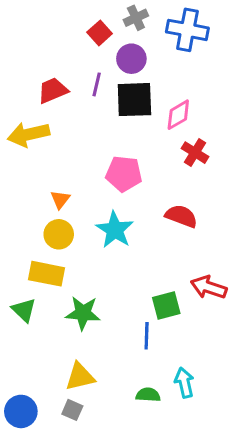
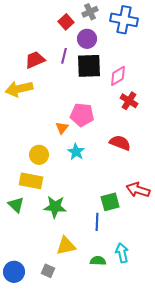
orange triangle: (60, 199) -> (62, 128), moved
cyan star: (115, 230) -> (76, 152), size x0.7
yellow triangle: (80, 377) -> (66, 246), moved

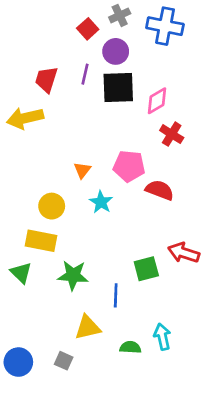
red trapezoid: (35, 60) -> (46, 79), turned -50
pink pentagon: (82, 115) -> (129, 166), moved
blue line: (97, 222) -> (116, 295), moved

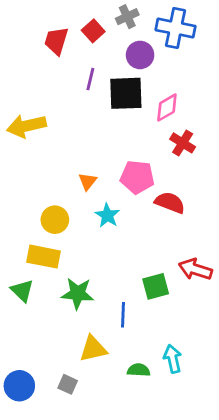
purple circle: (116, 51) -> (140, 55), moved
red trapezoid: (46, 79) -> (56, 41), moved

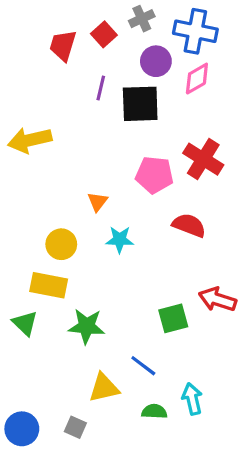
pink diamond: (167, 108) -> (197, 79), moved
red cross: (183, 143) -> (203, 159), size x1.4
pink pentagon: (137, 177) -> (154, 175), moved
cyan star: (107, 215) -> (120, 239), turned -30
blue line: (123, 315) -> (143, 366), moved, turned -55

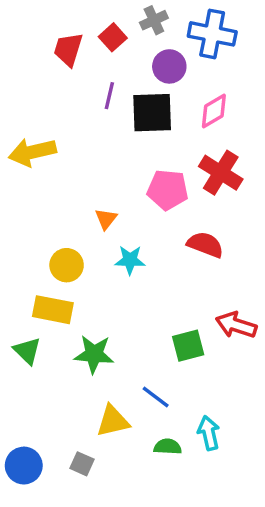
pink diamond: (197, 79) -> (214, 111), moved

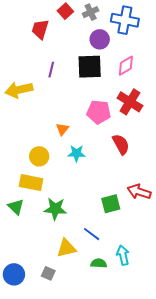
red square: (113, 37) -> (65, 11), moved
purple line: (109, 96) -> (51, 70), moved
red semicircle: (205, 245) -> (121, 144), turned 40

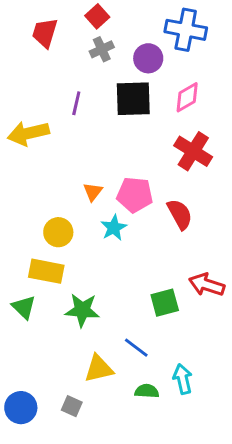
gray cross: (91, 12) -> (102, 49), moved
red trapezoid: (40, 29) -> (45, 33), moved
pink pentagon: (99, 112) -> (135, 195), moved
cyan star: (76, 153) -> (114, 228), turned -30

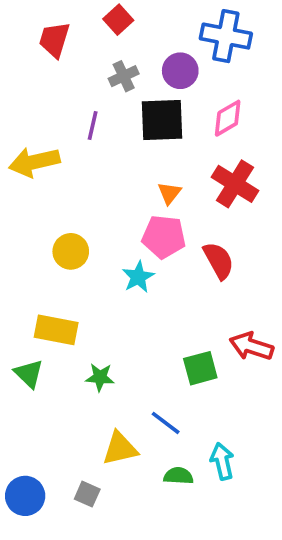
gray cross: (102, 49) -> (124, 76), moved
orange triangle: (93, 192) -> (169, 193), moved
yellow circle: (58, 232) -> (71, 251), moved
green star: (82, 310) -> (100, 377), size x0.7

